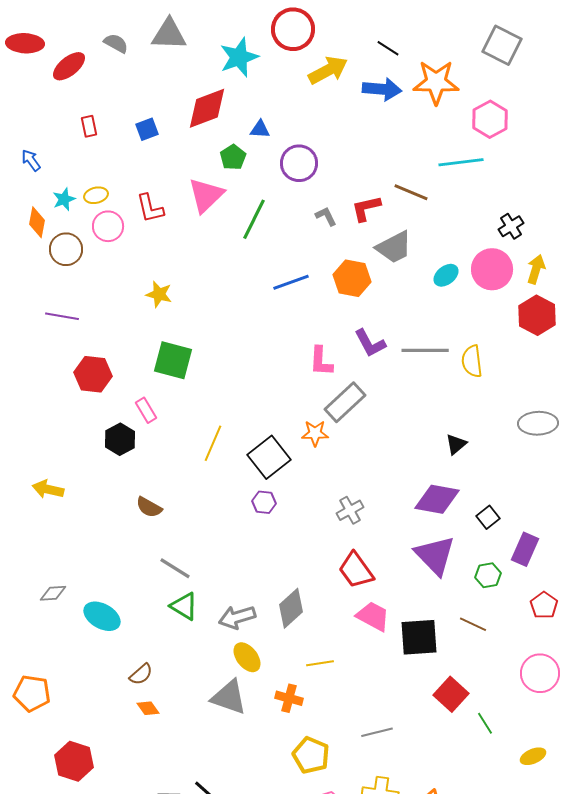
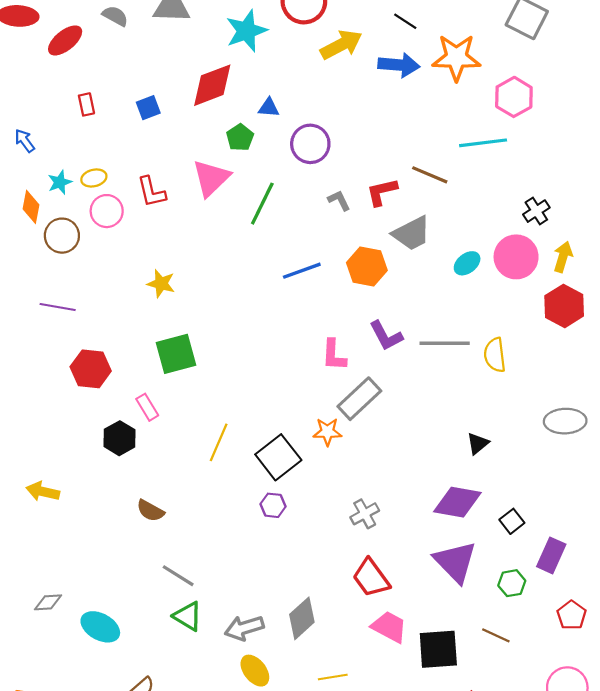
green square: (173, 360) -> (176, 354), turned -30

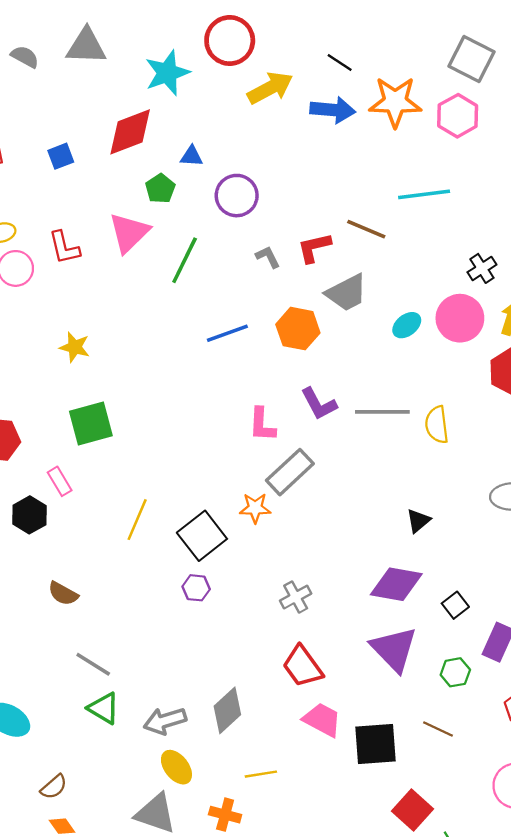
pink hexagon: (514, 97) -> (458, 116), moved

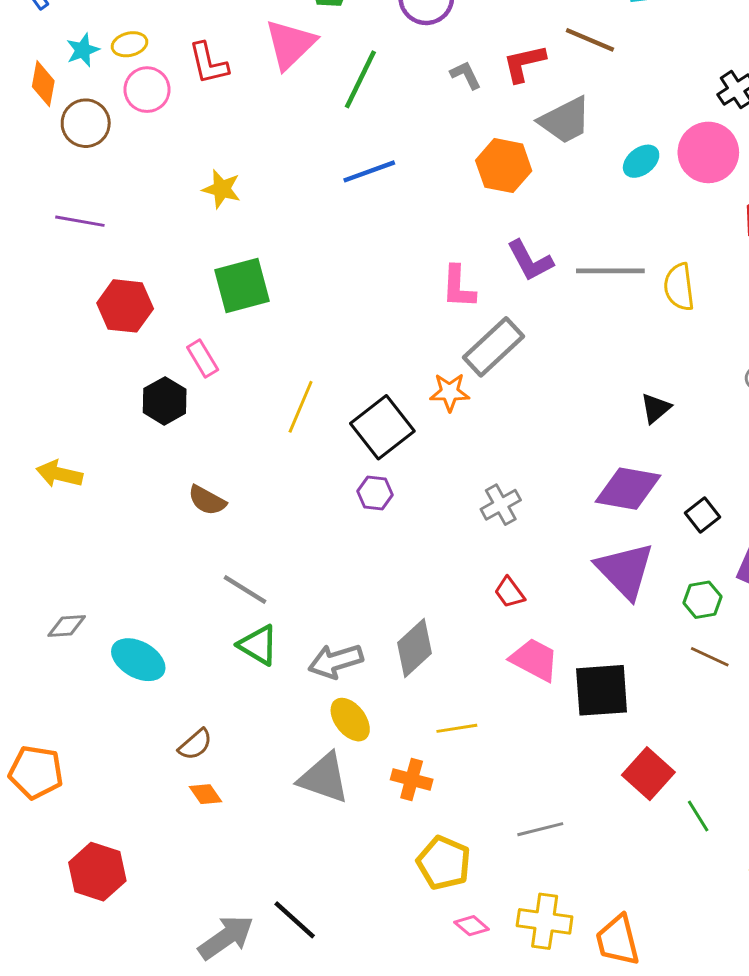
blue line: (227, 333) -> (369, 171), moved
red trapezoid: (303, 666) -> (510, 592), size x0.6
brown line: (438, 729) -> (710, 657), moved

